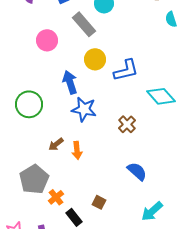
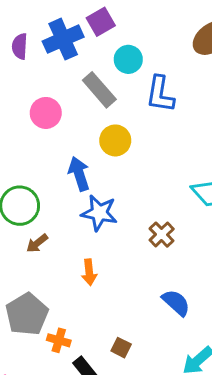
blue L-shape: (126, 70) -> (160, 94), moved, turned 112
brown arrow: (56, 144) -> (37, 243), moved
orange cross: (56, 197) -> (59, 340), turned -35

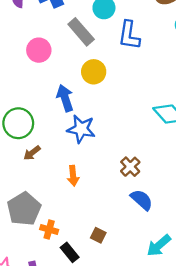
brown cross: (162, 235) -> (130, 167), moved

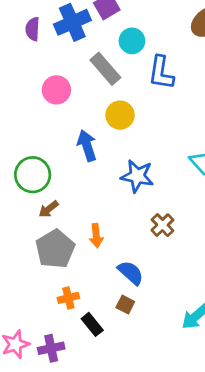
blue star: (81, 129) -> (137, 176), moved
blue semicircle: (142, 200) -> (131, 273), moved
gray pentagon: (24, 209) -> (55, 249), moved
orange cross: (49, 230) -> (68, 298), turned -30

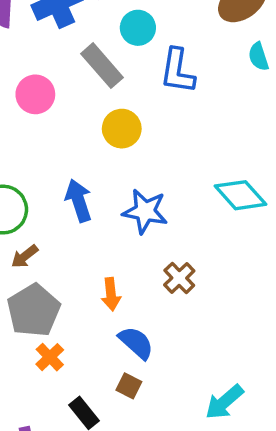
blue arrow: (87, 146) -> (79, 201), moved
orange arrow: (96, 236) -> (111, 294), moved
orange cross: (68, 298) -> (50, 357), moved, turned -30

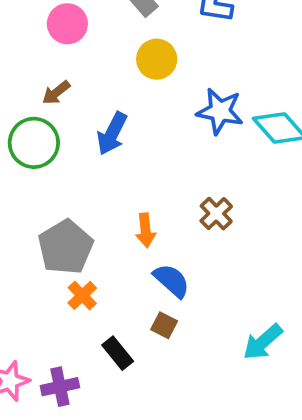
blue arrow: (79, 201) -> (112, 134), turned -135
blue star: (145, 211) -> (220, 111), moved
brown arrow: (25, 256) -> (56, 93), moved

